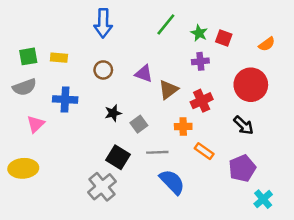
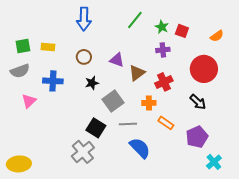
black star: (113, 113) -> (92, 83), moved
gray square: (139, 124) -> (113, 101), size x1.5
yellow ellipse: (23, 168) -> (19, 164), moved

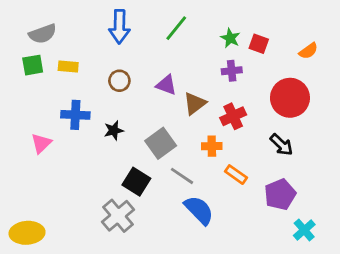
green line: (135, 20) -> (176, 28), moved
gray semicircle: (20, 71) -> (43, 34), moved
black star: (92, 83) -> (114, 130), moved
gray line: (128, 124) -> (182, 176), turned 36

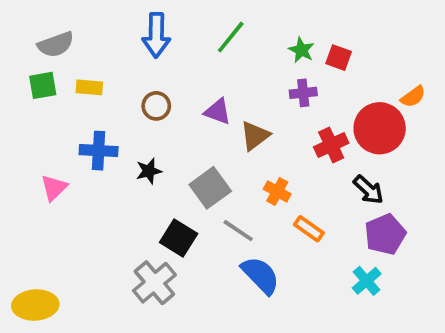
orange semicircle: (308, 51) -> (413, 97), moved
red cross: (233, 116) -> (331, 145), moved
orange cross: (212, 146) -> (277, 192), turned 30
purple pentagon: (280, 194) -> (385, 234), moved
cyan cross: (304, 230) -> (367, 281), moved

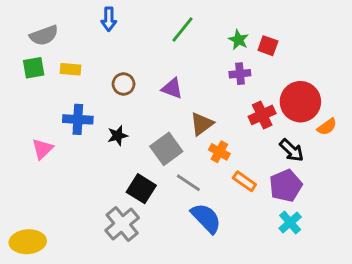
blue arrow: (156, 35) -> (109, 19), moved, size x0.7
orange semicircle: (413, 97) -> (327, 127), moved
brown triangle: (255, 136) -> (202, 124), moved
purple pentagon: (385, 234) -> (286, 186), moved

